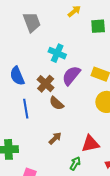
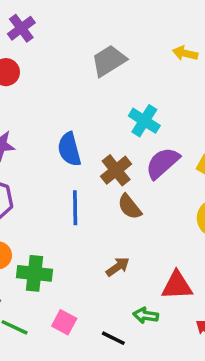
yellow arrow: (74, 11) -> (185, 53), turned -136
gray trapezoid: (32, 22) -> (109, 61), turned -110
green arrow: (75, 163) -> (146, 315), turned -120

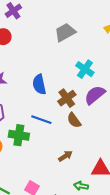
blue line: (75, 208) -> (41, 120), turned -72
green cross: (35, 273) -> (19, 135), moved

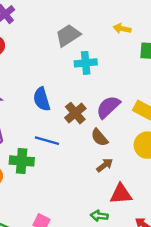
cyan cross: (85, 69) -> (86, 63), moved, turned -36
brown semicircle: (74, 120) -> (99, 137), moved
brown arrow: (65, 156) -> (105, 165), moved

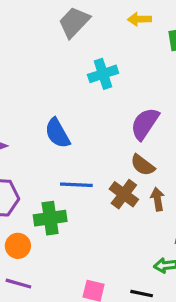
gray trapezoid: (68, 35) -> (74, 22), moved
brown cross: (75, 113) -> (124, 194), moved
brown arrow: (105, 165) -> (157, 199), turned -49

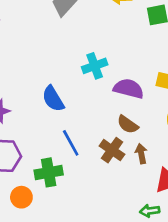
cyan cross: (103, 74) -> (95, 66), moved
purple semicircle: (145, 124) -> (129, 89), turned 72
blue line: (76, 185) -> (71, 143), turned 60

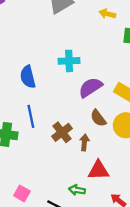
purple semicircle: (129, 89) -> (90, 87), turned -65
brown semicircle: (128, 125) -> (98, 118), moved

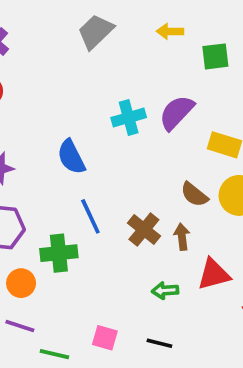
purple semicircle: (90, 87) -> (177, 113), moved
green arrow: (77, 190) -> (165, 291), moved

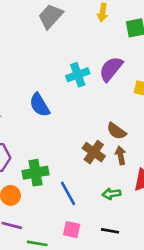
yellow arrow: (170, 31) -> (103, 13), turned -78
brown semicircle: (194, 194) -> (116, 131), moved
blue line: (90, 216) -> (68, 193), moved

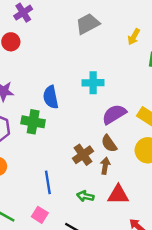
purple semicircle: (111, 69) -> (114, 114), moved
green cross: (36, 173) -> (33, 122), moved

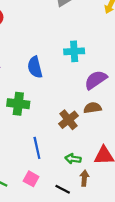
green cross: (33, 122) -> (18, 104), moved
brown semicircle: (109, 144) -> (93, 108), turned 120
brown arrow: (105, 166) -> (84, 178), moved

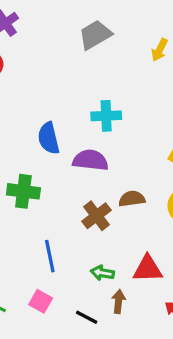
purple semicircle: (96, 80) -> (90, 160), moved, turned 40

